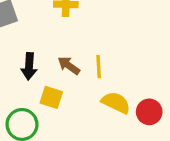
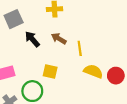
black arrow: (29, 66) -> (32, 39), moved, turned 140
brown arrow: (69, 66) -> (59, 39), moved

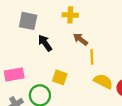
gray square: (14, 19) -> (28, 21), turned 30
brown arrow: (59, 39) -> (80, 39), moved

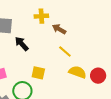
brown arrow: (80, 39) -> (59, 29), moved
yellow line: (92, 57) -> (65, 51), turned -40

